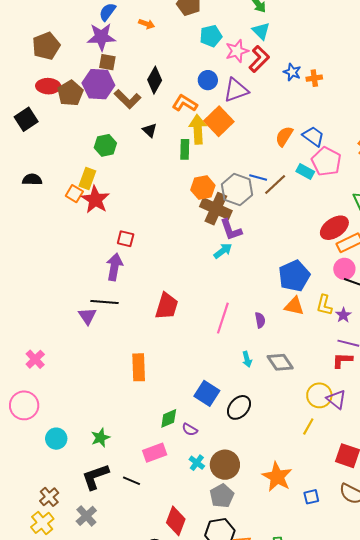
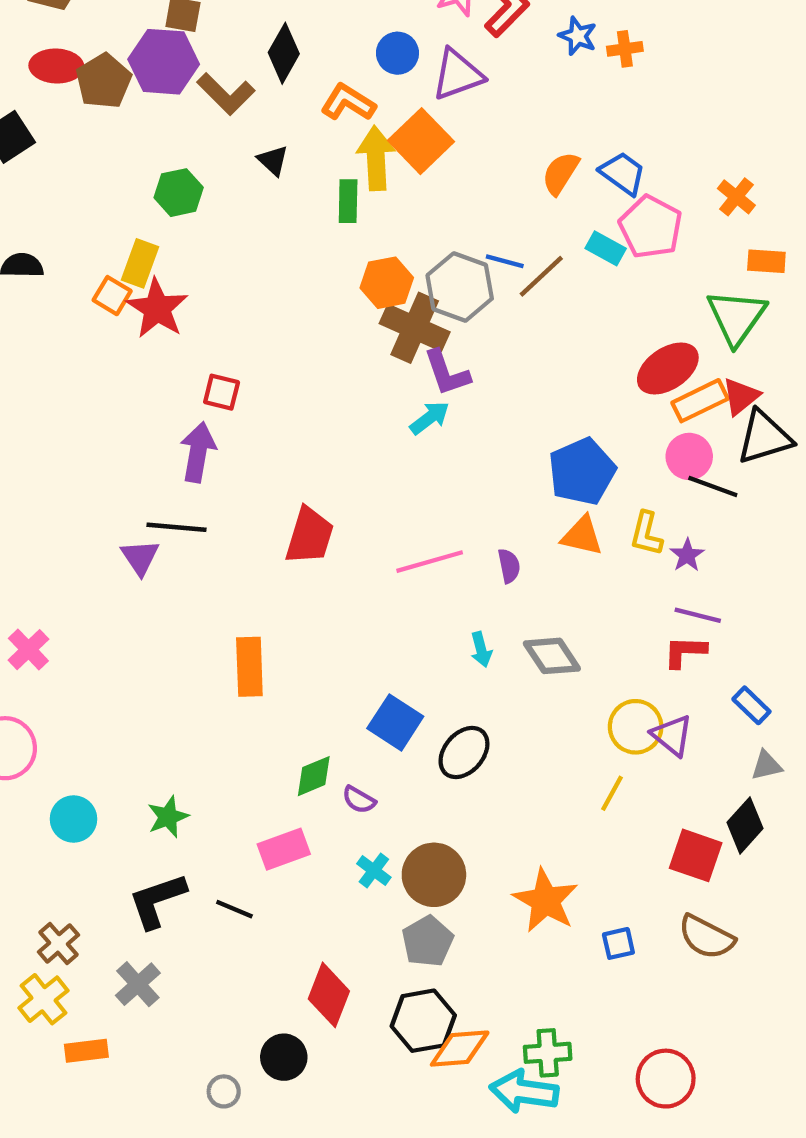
pink line: (223, 318) -> (430, 562), turned 56

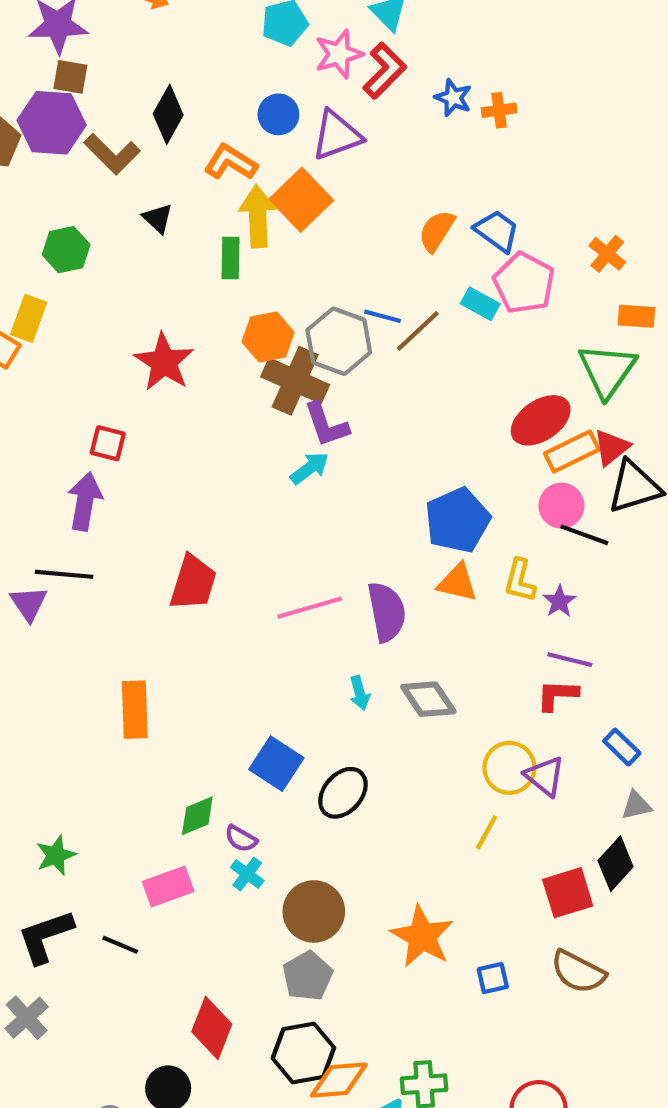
red star: (157, 308) -> (164, 362), moved
purple semicircle: (509, 566) -> (387, 612), size x1.8
red square: (696, 855) -> (568, 893), turned -36
cyan cross: (374, 871) -> (247, 874), moved

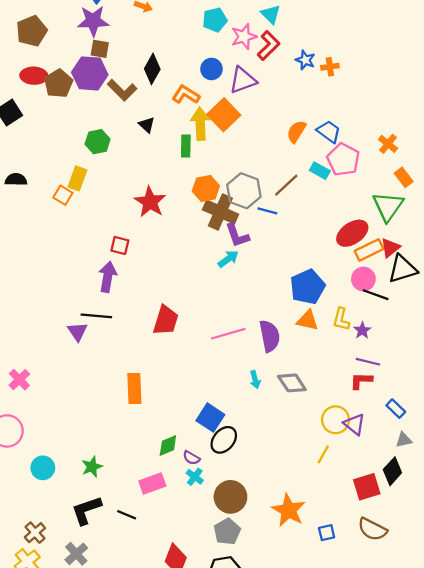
blue line: (382, 316) -> (267, 211), moved
orange rectangle: (636, 316) -> (404, 177), turned 48
black ellipse: (343, 793) -> (224, 440), moved

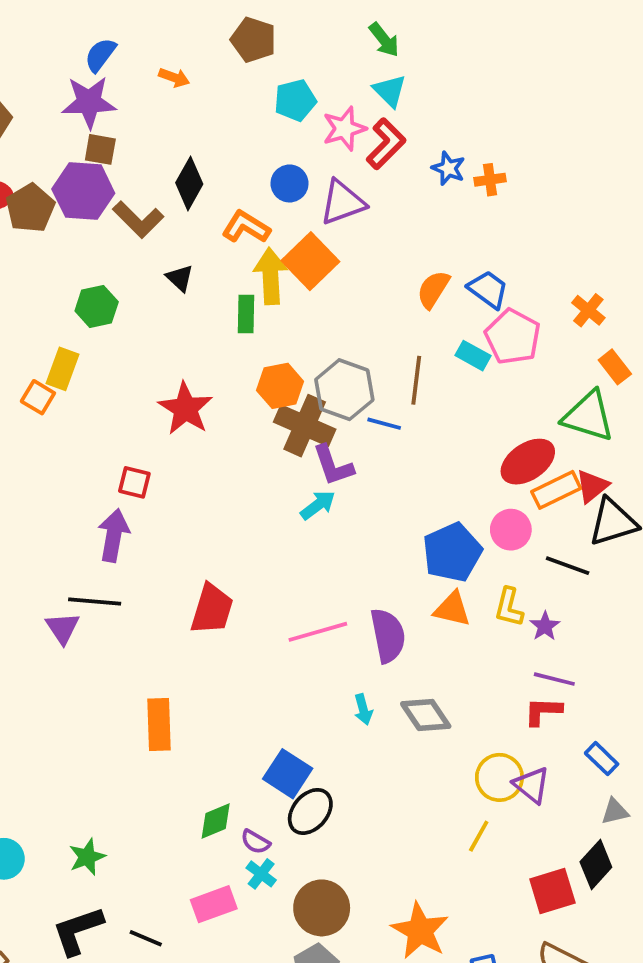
brown line: (286, 185) -> (416, 380), turned -40
green triangle: (388, 206) -> (588, 416), turned -48
pink circle: (363, 279) -> (511, 530), moved
pink rectangle: (152, 483) -> (214, 904), moved

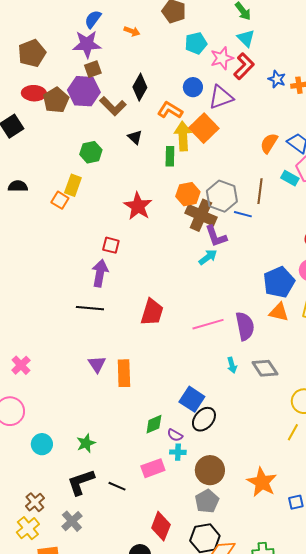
brown square: (100, 149) -> (93, 69), turned -30
purple triangle: (63, 628) -> (97, 364), moved
cyan cross: (261, 874) -> (178, 452), turned -35

